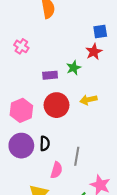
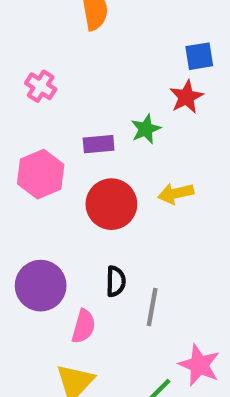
pink hexagon: (21, 110) -> (41, 174), moved
black semicircle: (45, 143) -> (116, 281), moved
pink semicircle: (57, 170) -> (84, 326), moved

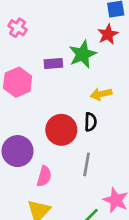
green star: (146, 129) -> (83, 54), size x1.5
red circle: (111, 204) -> (61, 130), moved
black semicircle: (116, 281) -> (91, 122), moved

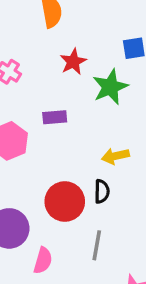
red star: (108, 34) -> (73, 62), moved
green star: (83, 54) -> (110, 87), moved

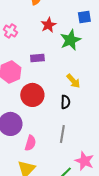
yellow arrow: (115, 156) -> (73, 81), turned -119
red circle: (65, 202) -> (32, 95), moved

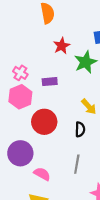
pink cross: (10, 31) -> (20, 73), moved
pink semicircle: (30, 143) -> (42, 174), turned -77

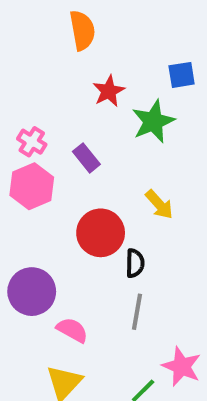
purple rectangle: (50, 82) -> (86, 158), turned 56
red circle: (44, 122) -> (101, 233), moved
black semicircle: (80, 129) -> (135, 263), moved

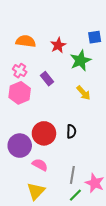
orange semicircle: (82, 30) -> (26, 41), moved, turned -72
yellow arrow: (159, 204) -> (83, 93), moved
red circle: (101, 233) -> (44, 133), moved
gray line: (137, 312) -> (72, 175), moved

